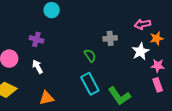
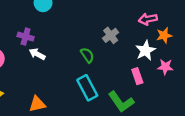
gray cross: (110, 38) -> (111, 35), turned -32
white arrow: (37, 67) -> (37, 54), moved, turned -32
pink rectangle: (158, 85) -> (137, 76), moved

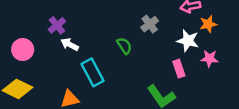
purple cross: (26, 37) -> (57, 25), turned 35
white star: (146, 50) -> (188, 41), turned -30
cyan rectangle: (87, 88) -> (93, 72), moved

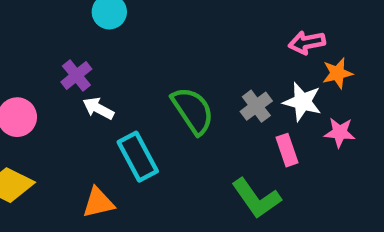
gray cross: (150, 24) -> (256, 106), moved
green semicircle: (124, 46) -> (193, 111), size x1.6

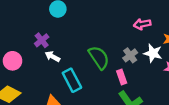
pink arrow: (307, 43) -> (142, 24), moved
pink rectangle: (287, 150) -> (122, 77), moved

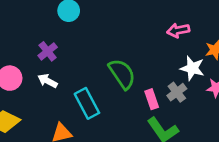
gray cross: (130, 55) -> (177, 92), moved
white arrow: (52, 56) -> (48, 81), moved

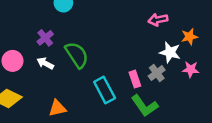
green semicircle: (122, 74) -> (77, 55), moved
cyan rectangle: (87, 103) -> (105, 90), moved

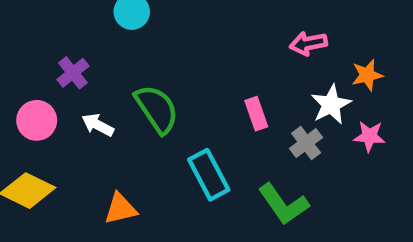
purple cross: (45, 38) -> (73, 73), moved
white star: (170, 52) -> (331, 105), turned 30
pink rectangle: (135, 79) -> (256, 114), moved

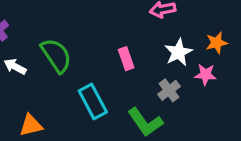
orange star: (367, 75) -> (217, 43), moved
gray cross: (306, 143) -> (169, 90), moved

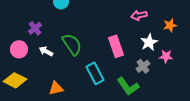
orange star: (217, 43) -> (170, 25), moved
pink rectangle: (126, 59) -> (116, 46), size x1.5

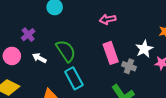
pink arrow: (139, 15) -> (108, 19), moved
gray cross: (143, 66) -> (129, 66), moved, turned -32
cyan rectangle: (95, 73) -> (74, 78), moved

